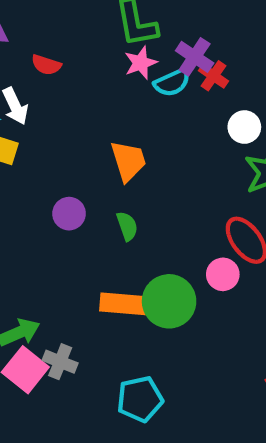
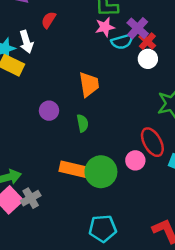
red semicircle: (46, 65) -> (49, 20), turned 96
white circle: (244, 127) -> (148, 59), moved
gray cross: (60, 362) -> (31, 198), turned 30
cyan pentagon: (140, 399) -> (103, 228), moved

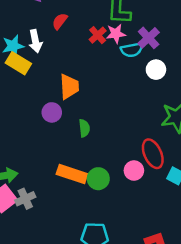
red cross: (147, 41) -> (98, 35), moved
orange trapezoid: (89, 84) -> (69, 87), moved
green circle: (101, 172) -> (98, 179), size x0.7

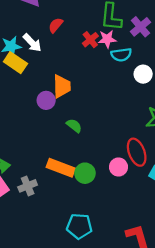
purple cross: (149, 38) -> (141, 27), moved
white arrow: (35, 41) -> (32, 43), turned -36
purple circle: (52, 112) -> (46, 100), moved
green semicircle: (84, 128) -> (74, 126), turned -49
gray cross: (25, 199) -> (28, 186), moved

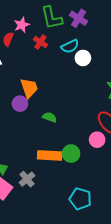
pink star: (107, 39) -> (22, 25), moved
white circle: (143, 74) -> (83, 58), moved
cyan pentagon: (79, 226) -> (80, 199), turned 30

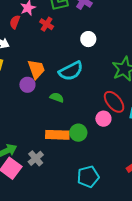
cyan semicircle: (70, 46) -> (71, 71), moved, size x1.4
cyan pentagon: (80, 199) -> (88, 177), turned -30

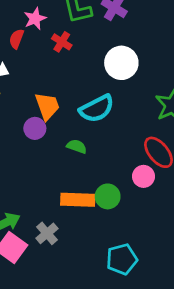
white circle: (88, 39) -> (121, 63), size x1.5

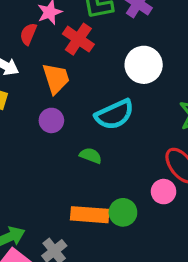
red cross: (62, 42) -> (78, 39), size x1.4
orange trapezoid: (47, 106) -> (56, 78), moved
purple circle: (35, 128) -> (51, 120), moved

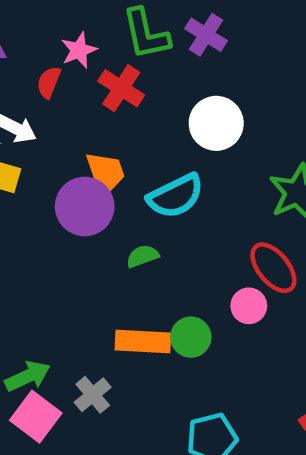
orange trapezoid: (56, 78) -> (105, 174), moved
purple circle: (51, 120) -> (85, 206), size x1.6
green semicircle: (91, 156) -> (142, 256), turned -40

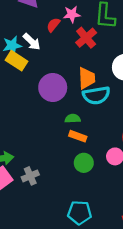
orange trapezoid: (105, 174) -> (87, 78), moved
orange rectangle: (143, 341) -> (78, 136), moved, size x0.7

